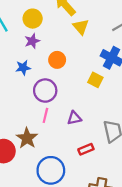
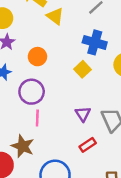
yellow square: (95, 80) -> (82, 69), turned 32
purple triangle: (74, 118) -> (83, 114), moved, turned -40

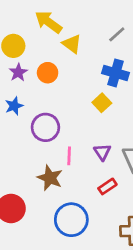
orange circle: (37, 57) -> (48, 73), moved
pink line: (37, 118) -> (69, 156), moved
brown star: (23, 146) -> (50, 178), moved

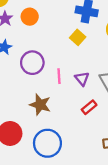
pink line: (69, 156) -> (59, 76), moved
blue circle: (71, 220) -> (47, 143), moved

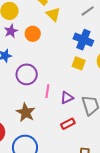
yellow square: (78, 37) -> (79, 63), moved, turned -32
purple triangle: (82, 79) -> (67, 98), turned 32

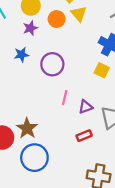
orange circle: (33, 34) -> (57, 19), moved
purple circle: (27, 74) -> (52, 64), moved
brown star: (26, 112) -> (27, 128), moved

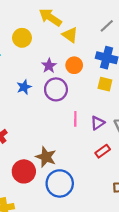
orange circle: (57, 19) -> (74, 65), moved
purple star: (30, 28) -> (49, 66), moved

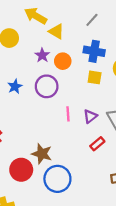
purple star: (49, 66) -> (42, 55), moved

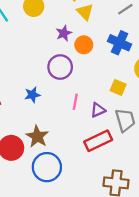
yellow square: (95, 77) -> (118, 87), moved
blue star: (15, 86) -> (32, 95), moved
red rectangle: (97, 144) -> (98, 141), size x1.6

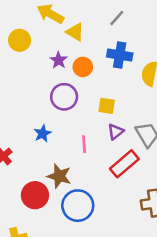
yellow square: (118, 87) -> (107, 106), moved
pink line: (75, 102) -> (84, 144), moved

